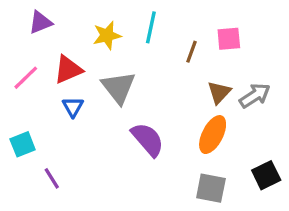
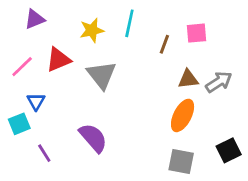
brown triangle: (219, 92) -> (188, 79), turned 40
blue triangle: (73, 107) -> (36, 101), moved
purple semicircle: (148, 139) -> (93, 138), moved

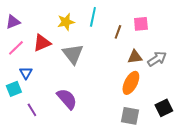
purple triangle: (35, 19) -> (13, 22), moved

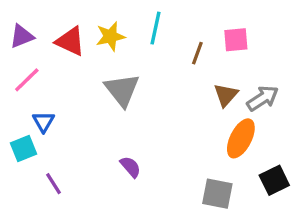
red triangle: (42, 43) -> (70, 41), moved, turned 48
brown triangle: (135, 57) -> (226, 95), turned -42
orange ellipse: (131, 83) -> (241, 138), moved
purple semicircle: (67, 99) -> (130, 167), moved, size x0.6

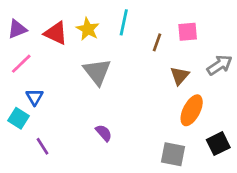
yellow star: (110, 36) -> (88, 29), turned -30
gray arrow: (263, 98) -> (220, 65), moved
cyan square: (23, 148) -> (19, 118), turned -36

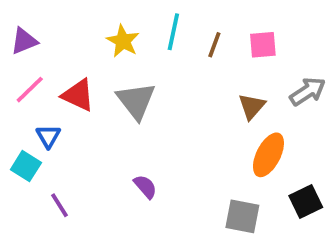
red triangle: (56, 33) -> (78, 95), moved
brown line: (157, 42) -> (214, 45), moved

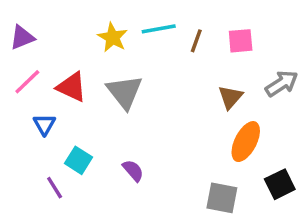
cyan line: (173, 32) -> (159, 29), turned 68
cyan square: (26, 166) -> (78, 160), moved

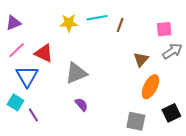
yellow star: (113, 37) -> (69, 23), turned -30
pink square: (241, 41) -> (164, 29), moved
gray triangle: (125, 92) -> (76, 73), moved, turned 45
blue triangle: (44, 124) -> (27, 76), size x1.6
cyan square: (78, 160) -> (15, 102), moved

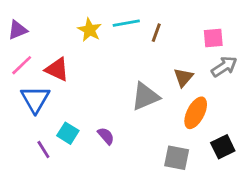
yellow star: (69, 23) -> (90, 30), turned 30
gray triangle: (76, 73) -> (145, 96), moved
cyan square: (15, 102) -> (68, 133), moved

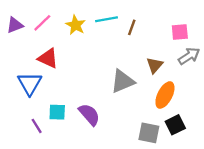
pink line: (22, 65) -> (42, 23), moved
cyan square: (68, 133) -> (57, 112), turned -30
purple semicircle: (106, 136) -> (89, 114), size x1.5
black square: (223, 147) -> (175, 125), moved

